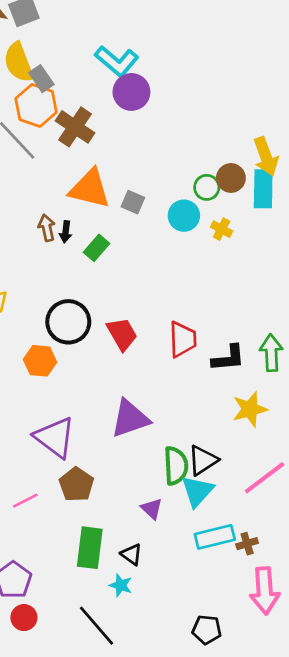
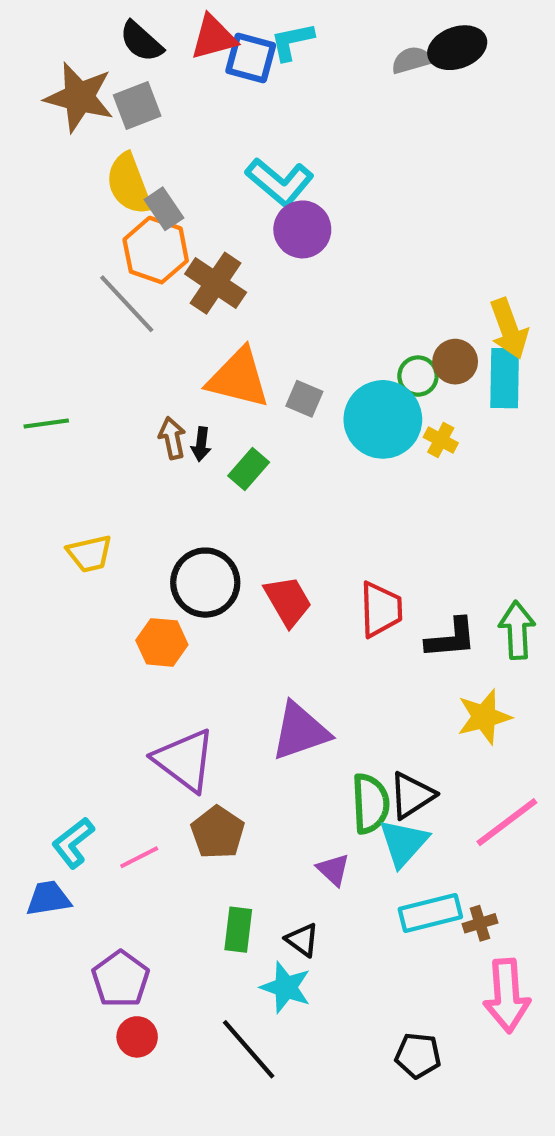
cyan circle: (184, 216) -> (383, 419), size x1.6
green rectangle: (90, 548) -> (238, 930), size x0.7
cyan star: (121, 585) -> (286, 987), size x1.4

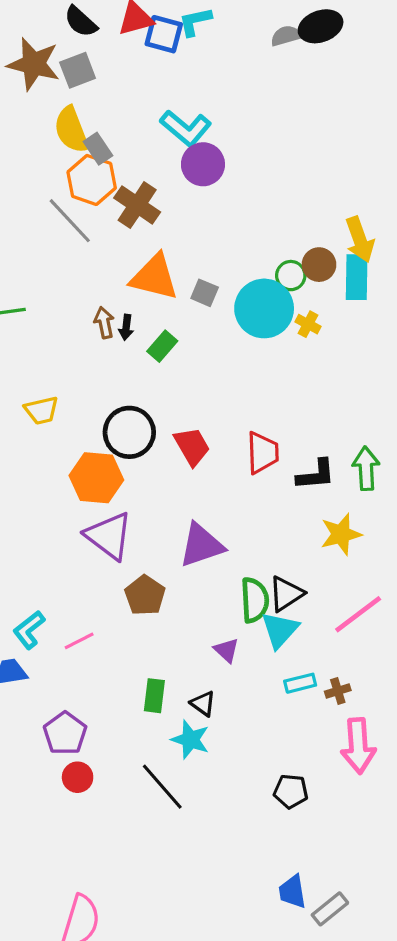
orange hexagon: (162, 642) -> (96, 478), size x1.4
purple triangle: (185, 760) -> (109, 536), moved
brown pentagon: (218, 832) -> (145, 595), moved
cyan rectangle: (430, 913) -> (300, 683), size x0.7

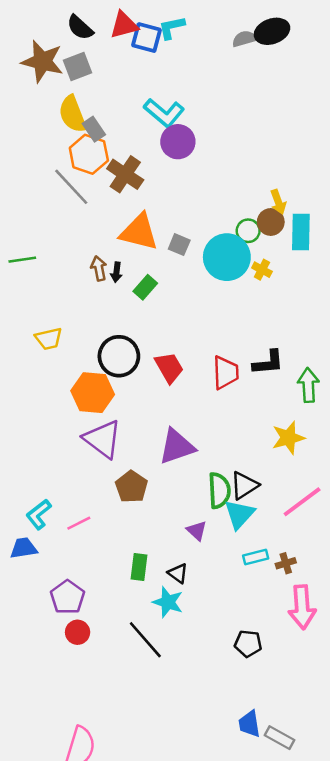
yellow arrow: (360, 240) -> (278, 202), moved, size x0.7
black L-shape: (316, 475) -> (268, 362), moved
gray rectangle: (330, 909) -> (280, 738), turned 68

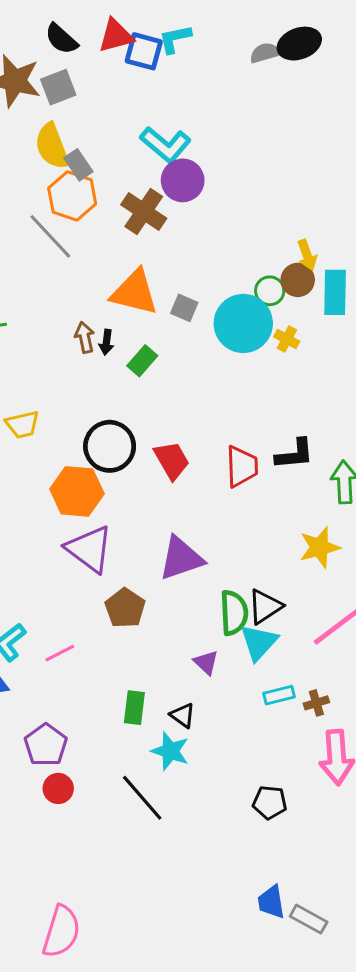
brown cross: (125, 174) -> (144, 211), moved

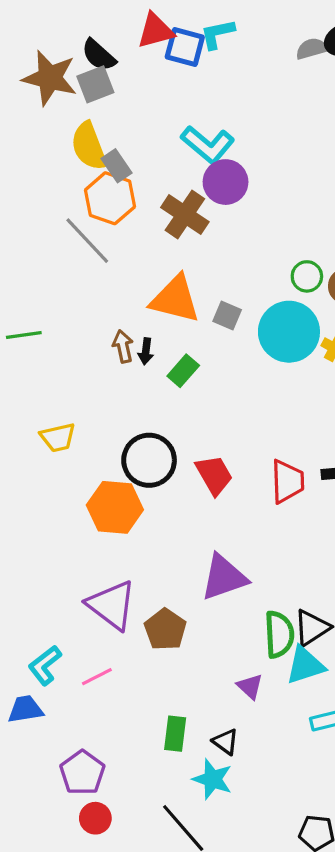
black semicircle: (61, 39) -> (99, 55), moved
green circle: (270, 291) -> (307, 276), moved
purple triangle: (89, 549) -> (112, 605), moved
cyan triangle: (259, 642) -> (305, 665), turned 30

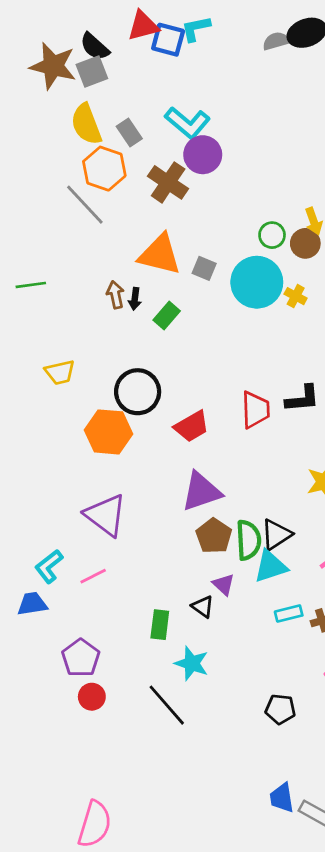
gray rectangle: (117, 166) -> (129, 133), moved
red trapezoid: (214, 475) -> (192, 426), moved, turned 90
brown pentagon: (165, 629) -> (214, 536), moved
black triangle: (226, 742) -> (203, 607), moved

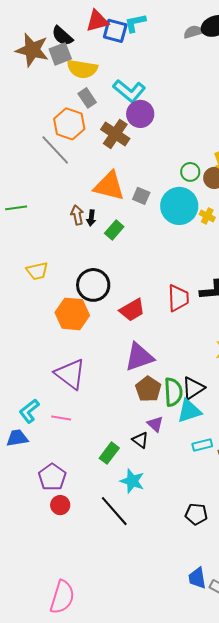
yellow semicircle: (86, 124) -> (82, 69), moved, turned -60
pink line: (93, 576) -> (61, 418), turned 36
green rectangle: (160, 625) -> (109, 453), turned 30

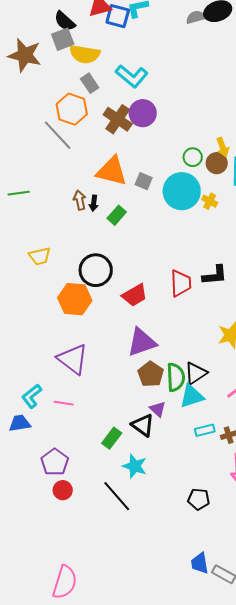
brown star: (32, 50) -> (25, 55), moved
purple circle: (140, 114) -> (143, 113), moved
black triangle: (140, 440) -> (143, 425), size x1.4

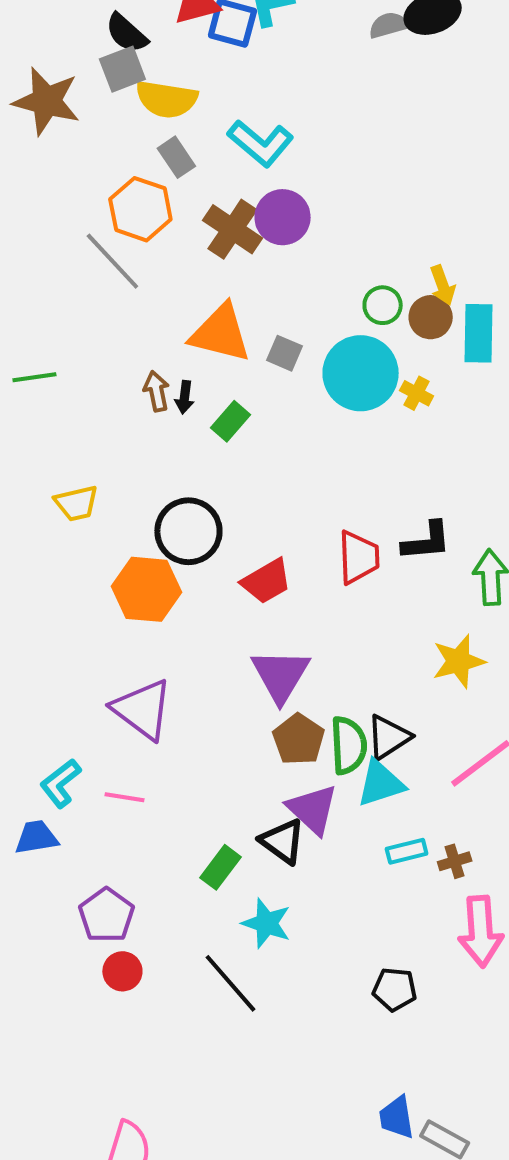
purple triangle: (142, 342) -> (281, 675), turned -40
purple triangle: (158, 409) -> (313, 809), size x1.6

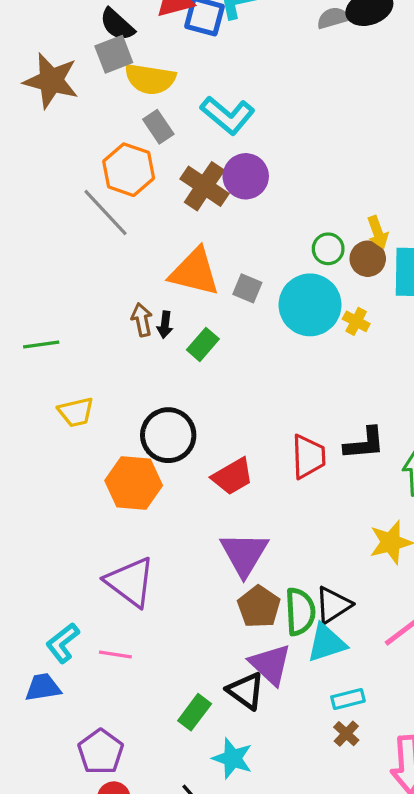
green line: (34, 377) -> (41, 344), moved
brown cross: (455, 861) -> (346, 734), moved, turned -30

